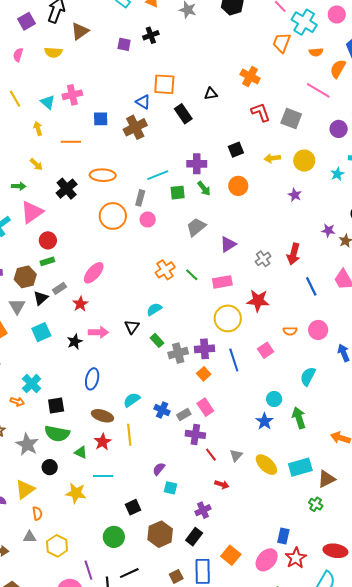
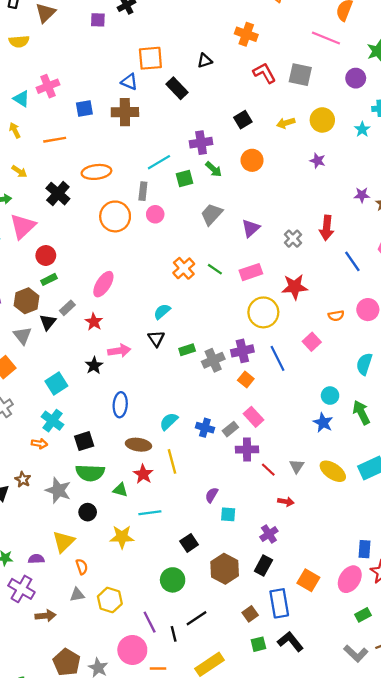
brown cross: (135, 127) -> (125, 112), turned 35
cyan semicircle: (154, 309) -> (162, 312), moved
cyan square: (41, 332) -> (56, 384), moved
green rectangle: (157, 340) -> (187, 350), turned -56

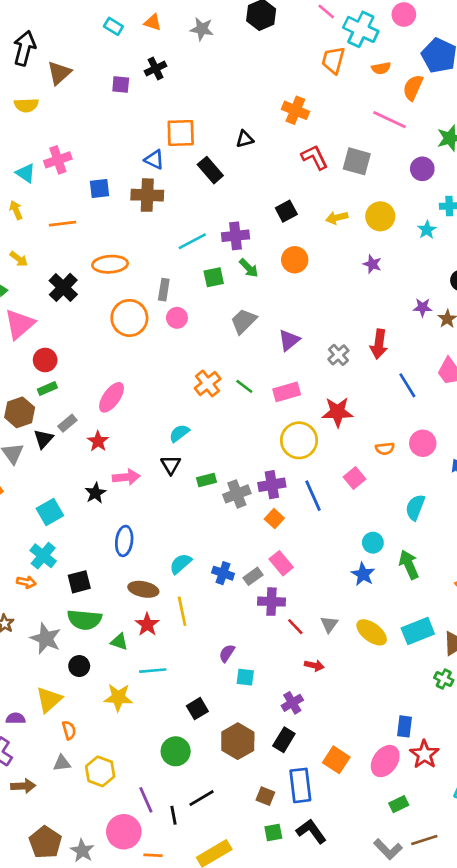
cyan line: (159, 162) -> (192, 241), moved
brown square: (250, 614) -> (265, 796), turned -35

